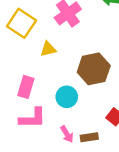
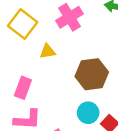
cyan circle: (67, 97) -> (88, 113), moved

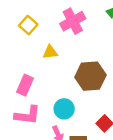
yellow square: (23, 24) -> (28, 25), size x0.7
cyan circle: (88, 113) -> (64, 109), moved

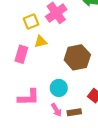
yellow square: (28, 25) -> (31, 21), moved, turned 35
pink rectangle: (25, 85) -> (21, 54), moved

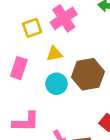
yellow triangle: (41, 42) -> (54, 54), moved
cyan circle: (59, 88) -> (56, 84), moved

